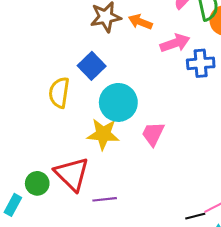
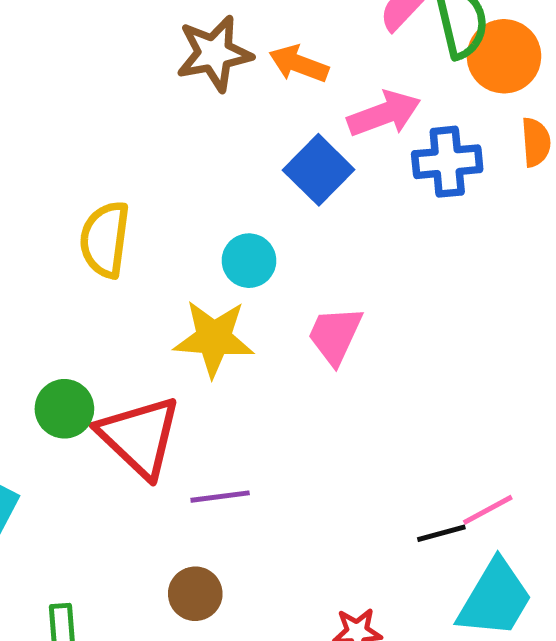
blue square: (92, 66) -> (319, 170), moved
cyan circle: (118, 102) -> (249, 261), size x0.6
green circle: (37, 183) -> (64, 409), moved

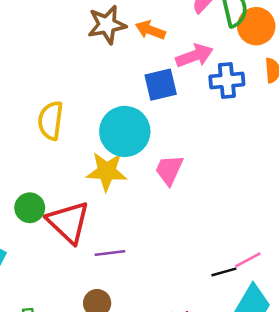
blue square: (319, 170) -> (161, 85), turned 32
cyan circle: (249, 261) -> (125, 131), size x1.8

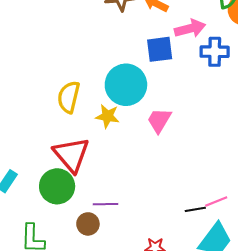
yellow semicircle: (51, 121) -> (69, 97), moved
yellow star: (107, 171) -> (107, 116), size x0.7
green circle: (30, 208) -> (57, 186), moved, size x1.4
purple line: (110, 253) -> (106, 204), moved

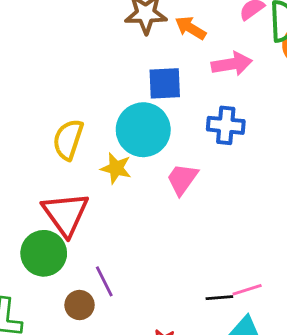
blue square: (160, 49) -> (165, 83), moved
blue cross: (215, 52) -> (226, 125), moved
purple line: (106, 204) -> (104, 281), turned 60

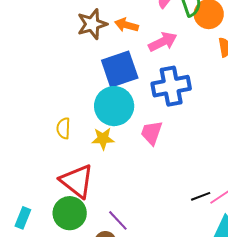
blue square: (165, 83) -> (120, 69), size x1.4
blue cross: (226, 125) -> (171, 86), size x1.4
yellow semicircle: (68, 139) -> (63, 128), size x0.7
black line: (219, 298) -> (201, 196), moved

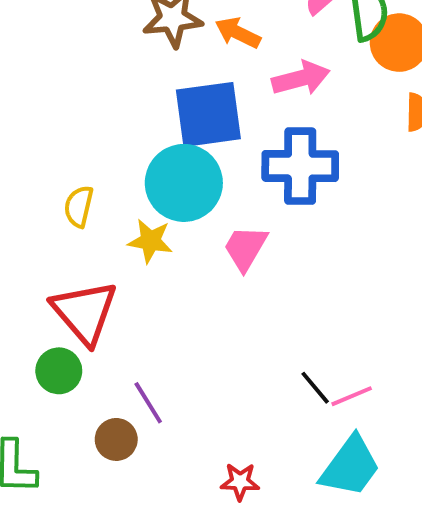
black line: (201, 196) -> (315, 388), turned 60
green circle: (70, 213) -> (59, 371), size x0.7

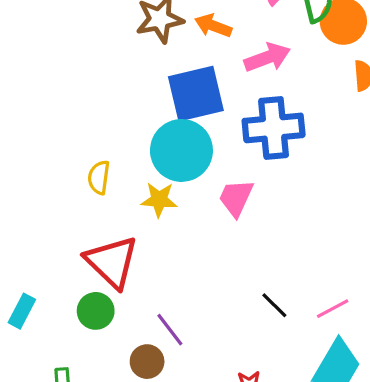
black line: (315, 388) -> (274, 305), moved

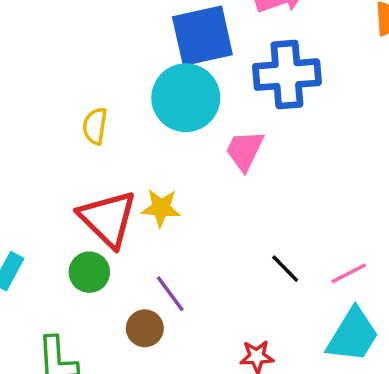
yellow star: (159, 200) -> (161, 208), moved

